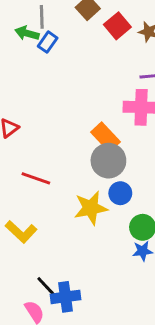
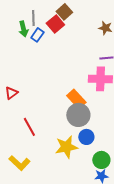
red square: (117, 26) -> (55, 24), moved
green arrow: (27, 33) -> (23, 29), turned -119
red line: (36, 178) -> (29, 127), turned 42

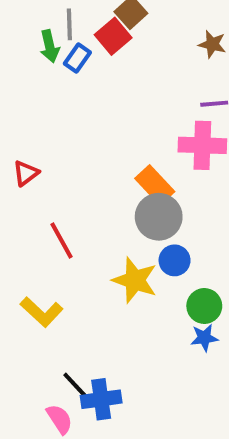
yellow star: (66, 147) -> (135, 280), turned 30

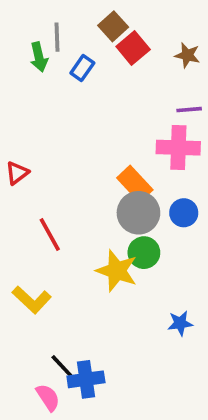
red square: (113, 36) -> (133, 48), moved
blue rectangle: (77, 58) -> (82, 68), moved
blue circle: (175, 260) -> (184, 213), moved
green circle: (204, 306) -> (144, 253), moved

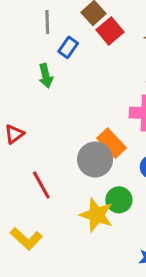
green arrow: (39, 57) -> (46, 76), moved
gray circle: (138, 213) -> (95, 159), moved

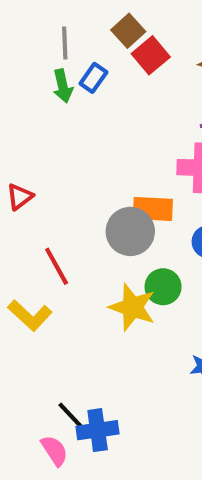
green arrow: (46, 76) -> (63, 86), moved
orange rectangle: (111, 143) -> (153, 209), turned -44
yellow L-shape: (26, 239) -> (30, 315), moved

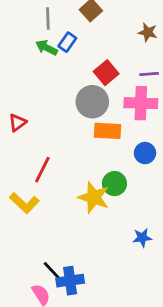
red square: (151, 55) -> (106, 73), moved
green arrow: (63, 86) -> (47, 48), turned 130
gray circle: (130, 231) -> (92, 102), moved
red line: (57, 266) -> (42, 170), turned 56

